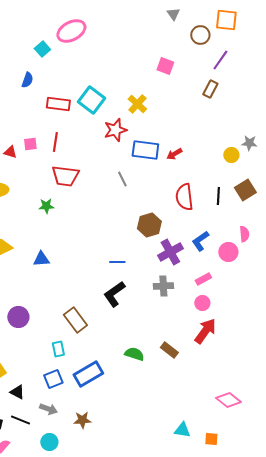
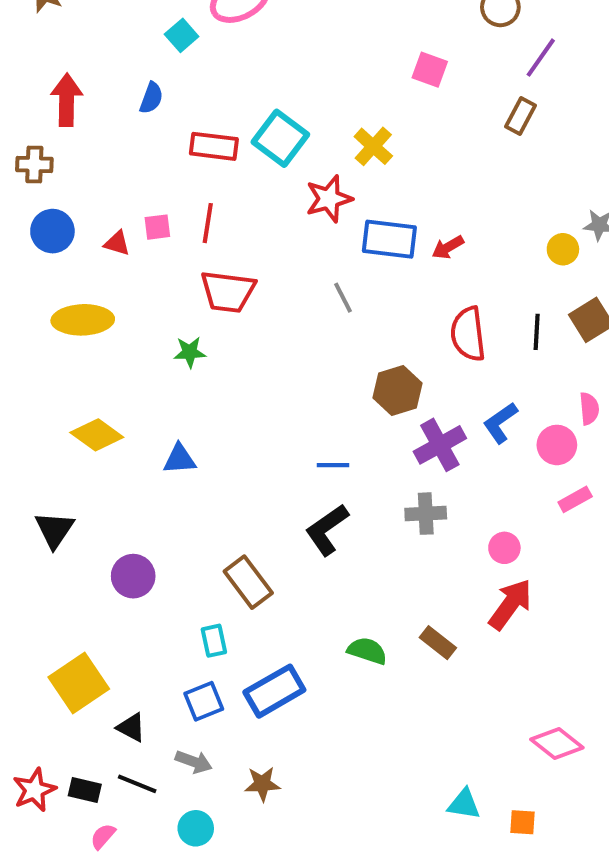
pink rectangle: (203, 279) -> (575, 499), moved

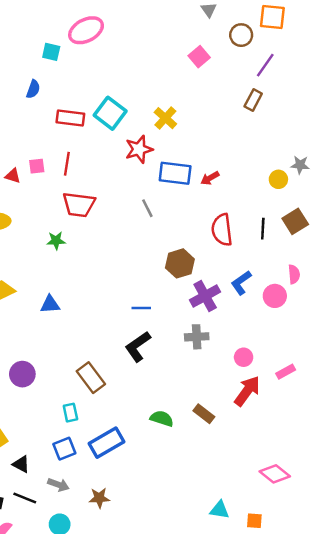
cyan square: (182, 35) -> (51, 52), turned -36
pink square: (430, 70) -> (199, 57), moved, turned 30
pink rectangle: (575, 499) -> (286, 372), moved

